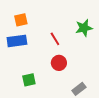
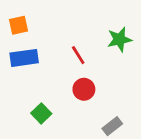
orange square: (21, 20) -> (18, 25), moved
green square: (29, 80) -> (41, 113), turned -32

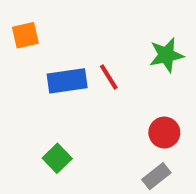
blue rectangle: (24, 58) -> (67, 81), moved
red circle: (84, 89) -> (164, 133), moved

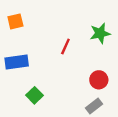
red line: (109, 77) -> (65, 46), turned 56
blue rectangle: (67, 81) -> (17, 62), moved

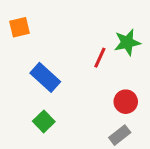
red line: (65, 46) -> (100, 58), moved
blue rectangle: (17, 62) -> (45, 77), moved, turned 50

